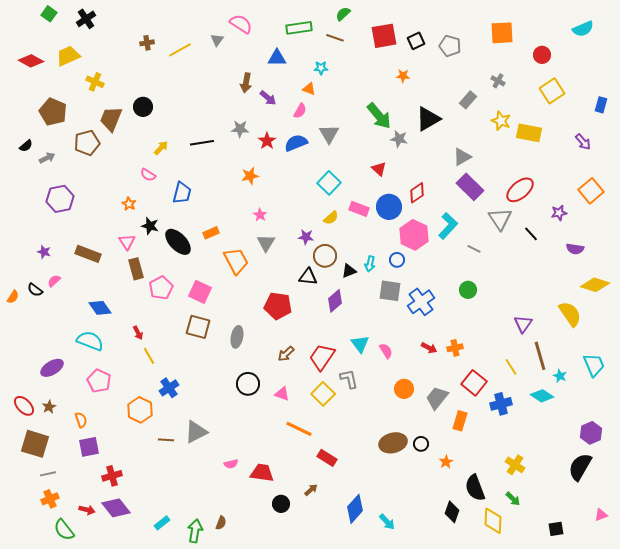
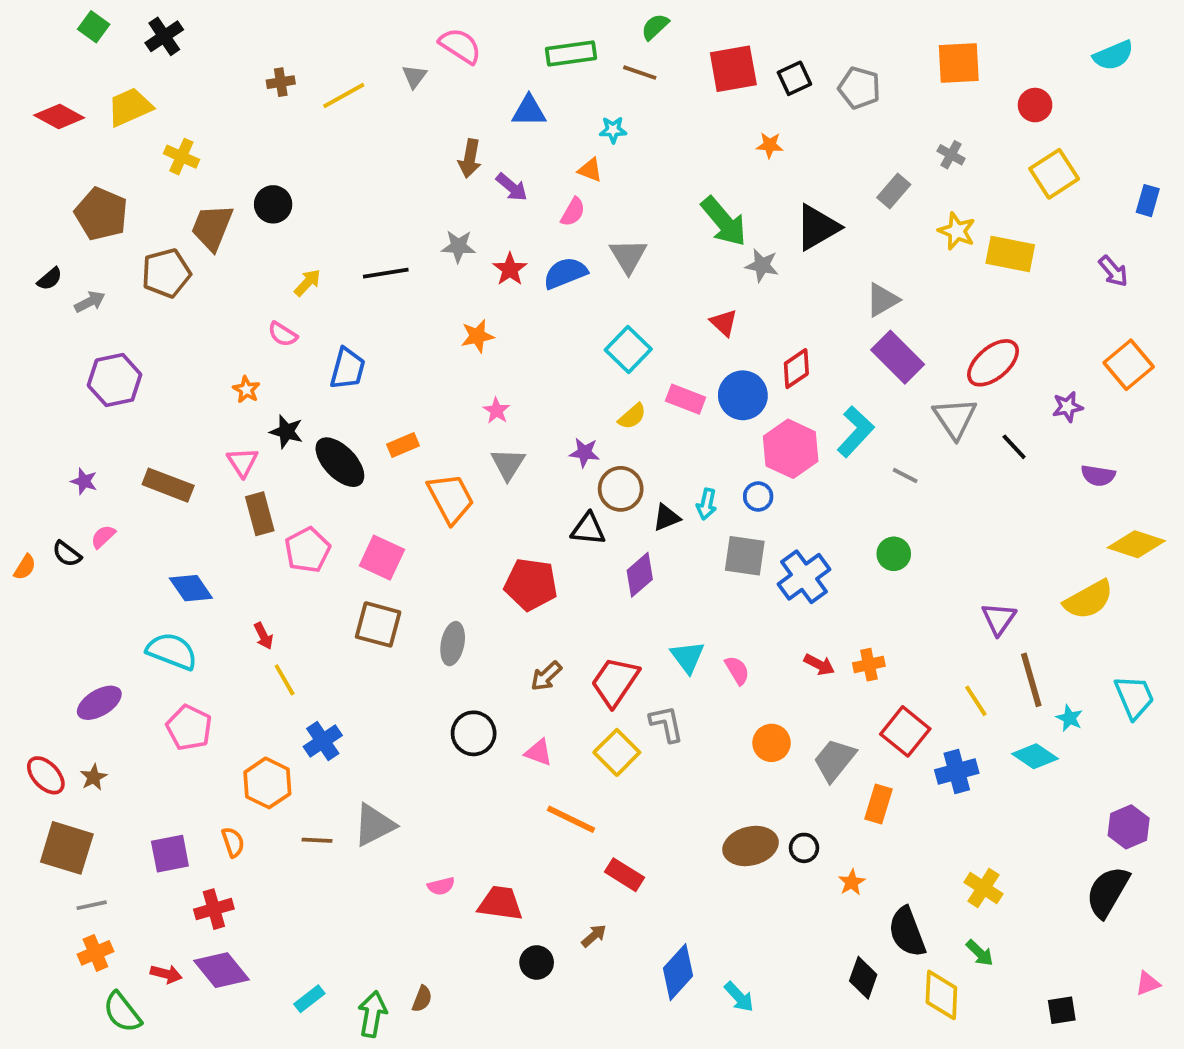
yellow semicircle: (570, 314) -> (1089, 600), turned 96
orange semicircle: (81, 420) -> (233, 842), moved

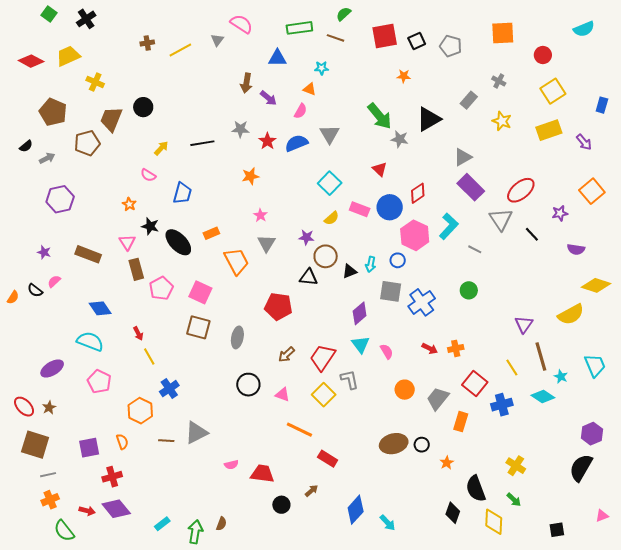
yellow rectangle: (1010, 254) -> (549, 130), moved, turned -30
purple diamond: (640, 575) -> (360, 313), moved

